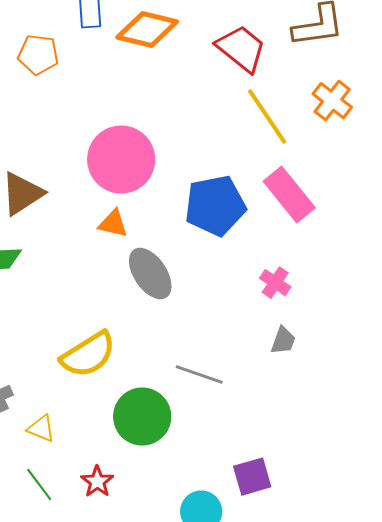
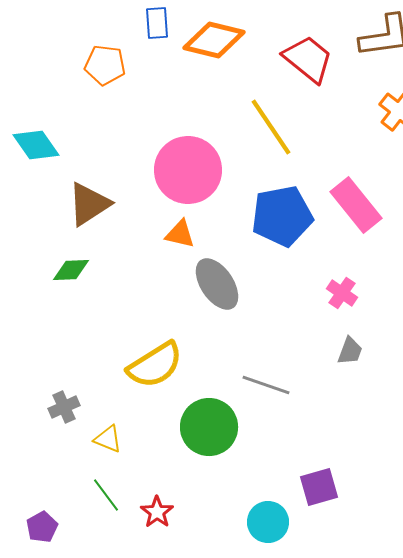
yellow line: (267, 117) -> (271, 127), moved
red star: (97, 482) -> (157, 512), moved

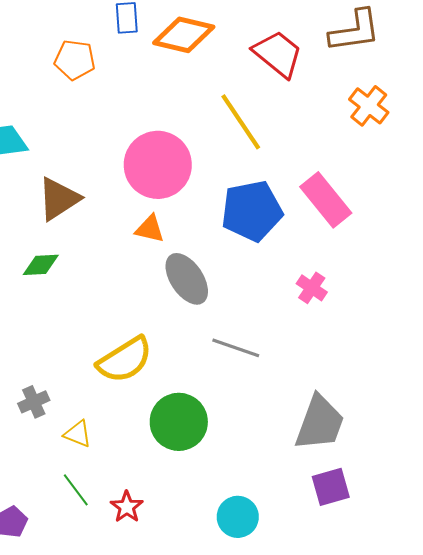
gray trapezoid: (350, 351) -> (320, 423), moved, size x2.0
gray line: (266, 385) -> (236, 348), moved
purple square: (319, 487) -> (331, 487), moved

